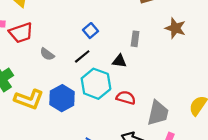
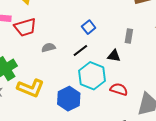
gray semicircle: (47, 54) -> (48, 48), turned 128
blue hexagon: (62, 98) -> (69, 99), moved

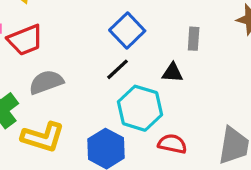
blue square: (89, 27) -> (127, 30), size x1.5
gray semicircle: (48, 48) -> (46, 82), moved, size x1.5
red semicircle: (119, 89) -> (172, 144), moved

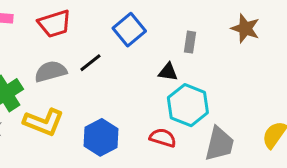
red trapezoid: (25, 40) -> (54, 24), moved
black line: (117, 69) -> (90, 63), moved
cyan hexagon: (140, 108) -> (188, 105), moved

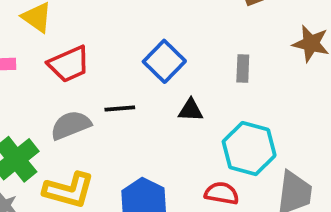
black line: (90, 63) -> (120, 108), turned 40
black triangle: (168, 72) -> (191, 110), moved

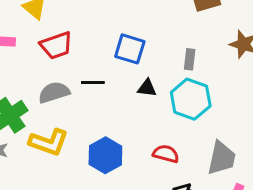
blue square: (164, 61) -> (130, 49), turned -32
cyan hexagon: (249, 149) -> (191, 99), moved

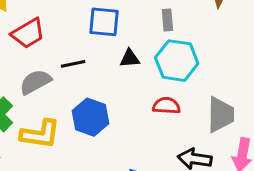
red semicircle: (166, 154) -> (166, 106), moved
blue hexagon: (105, 155) -> (90, 117), moved

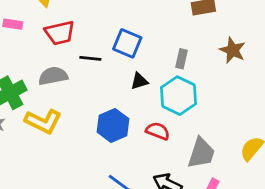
black triangle: (130, 58) -> (139, 81), turned -30
black line: (73, 64) -> (90, 58), moved
blue hexagon: (90, 117) -> (113, 125), moved

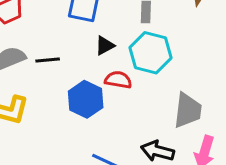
black line: (90, 58) -> (48, 60), moved
red semicircle: (158, 131) -> (118, 80), moved

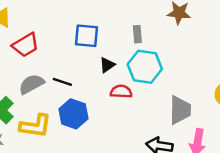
black line: (48, 60) -> (62, 82), turned 30
blue hexagon: (86, 99) -> (73, 114), moved

